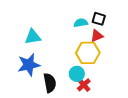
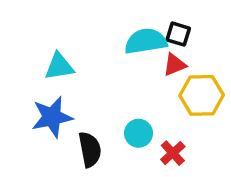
cyan semicircle: (81, 23) -> (146, 41), size x1.6
yellow hexagon: (88, 53) -> (202, 95), moved
red cross: (84, 85) -> (173, 153), moved

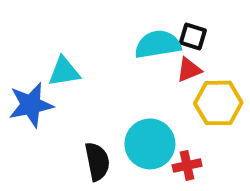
blue star: (52, 117) -> (31, 105), moved
cyan circle: (139, 133) -> (150, 144), size x1.6
red cross: (173, 153) -> (187, 165), turned 30

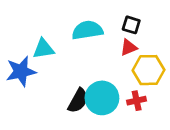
cyan semicircle: (158, 44) -> (87, 30), moved
black semicircle: (97, 162) -> (78, 101), moved, turned 40
red cross: (187, 165) -> (137, 101), moved

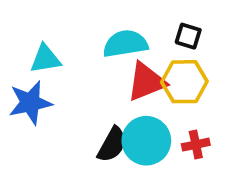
red triangle: (129, 47) -> (146, 82), moved, size x1.6
cyan triangle: (44, 49) -> (45, 59), moved
yellow hexagon: (148, 70) -> (184, 82), moved

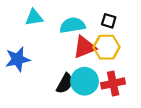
cyan triangle: (45, 59) -> (34, 18), moved
red cross: (196, 145) -> (113, 83), size x1.5

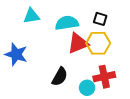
blue star: (18, 59) -> (16, 54), turned 30
cyan circle: (85, 81) -> (87, 88), moved, size x0.6

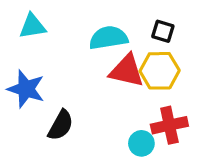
cyan triangle: (31, 16) -> (33, 26), moved
red triangle: (78, 43) -> (127, 71), turned 35
black semicircle: (60, 77) -> (61, 125), moved

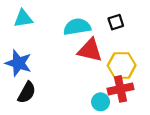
black square: (163, 31) -> (116, 22), turned -35
yellow hexagon: (160, 71) -> (122, 65), moved
black semicircle: (61, 125) -> (27, 92), moved

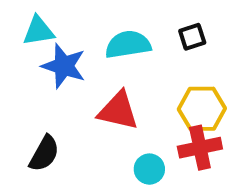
red triangle: (90, 50) -> (118, 111), moved
blue star: (18, 63) -> (64, 66), moved
cyan circle: (101, 102) -> (149, 169), moved

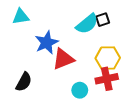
cyan semicircle: (128, 45) -> (87, 24), moved, turned 150
blue star: (64, 66) -> (47, 43), moved, turned 30
red triangle: (118, 111) -> (63, 59), turned -35

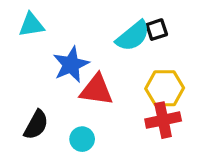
red triangle: (63, 59) -> (96, 90), turned 30
cyan circle: (80, 90) -> (82, 139), moved

